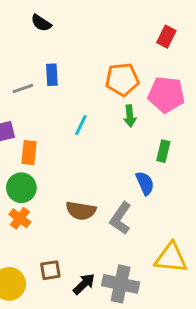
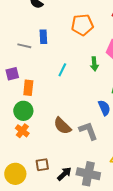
orange pentagon: (122, 79) -> (82, 25), moved
gray line: (23, 89) -> (24, 46), turned 32
brown semicircle: (81, 211) -> (62, 126), turned 36
gray L-shape: (121, 218) -> (88, 131), turned 125

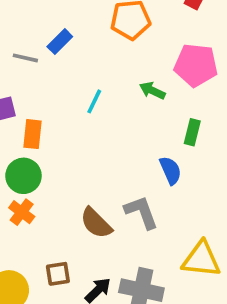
blue rectangle: (43, 37) -> (60, 42), turned 48
green arrow: (94, 64) -> (152, 91), turned 120
brown semicircle: (62, 126) -> (96, 223), moved

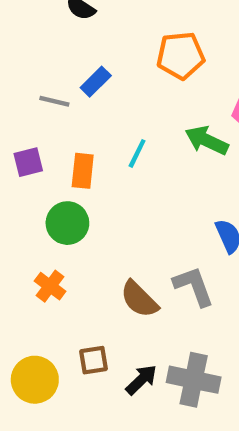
green arrow: (152, 91) -> (207, 140), size x1.4
orange rectangle: (33, 134) -> (83, 171), moved
green circle: (23, 176) -> (67, 223), moved

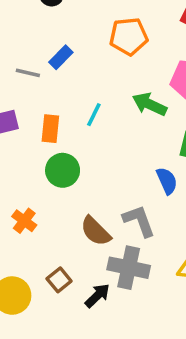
green circle: (67, 223) -> (63, 170), moved
brown square: (94, 360) -> (59, 280), turned -30
gray cross: (194, 380) -> (129, 268), moved

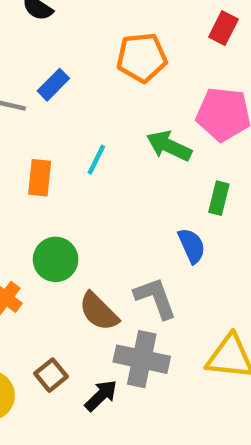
green circle: (63, 170) -> (56, 259), moved

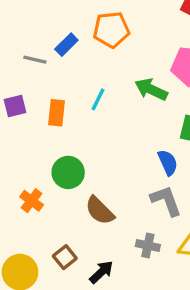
orange pentagon: (142, 58) -> (111, 30), moved
gray L-shape: (155, 298) -> (166, 201), moved
gray cross: (142, 359) -> (148, 245), moved, size x0.6

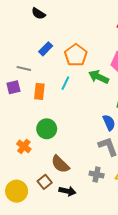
orange pentagon: (111, 30) -> (76, 55), moved, turned -30
gray line: (35, 60) -> (24, 69), moved
brown semicircle: (100, 211) -> (60, 164), moved
black arrow: (101, 272) -> (67, 191), turned 56

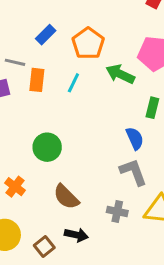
orange rectangle: (39, 91) -> (37, 80), moved
orange cross: (24, 146) -> (15, 187), moved
brown square: (45, 182) -> (44, 247), moved

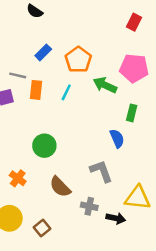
gray L-shape: (133, 172) -> (101, 171), moved
gray cross: (117, 211) -> (89, 206), moved
black arrow: (76, 235) -> (116, 218), moved

